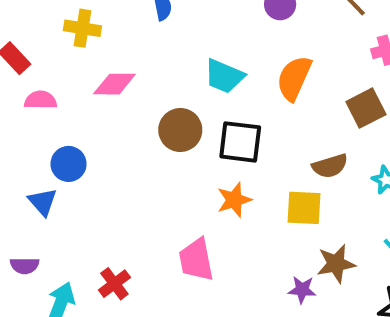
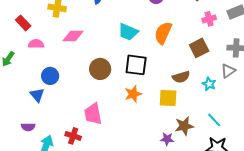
brown circle: (180, 130) -> (100, 69), moved
pink trapezoid: (196, 260) -> (93, 114), moved
red cross: (114, 284) -> (73, 136), turned -35

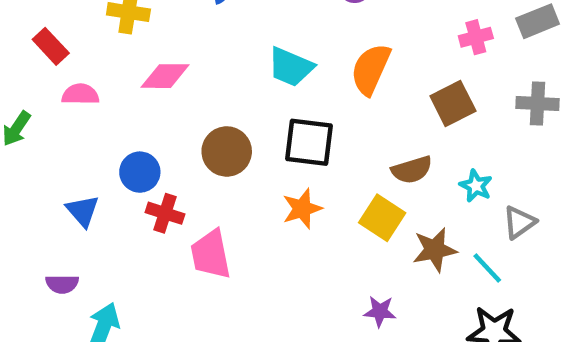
gray triangle: (228, 71) -> (519, 222), moved
blue circle: (50, 76) -> (140, 172), moved
yellow square: (168, 98) -> (382, 218), turned 30
brown star: (184, 126) -> (435, 250), moved
red cross: (73, 136) -> (165, 213), moved

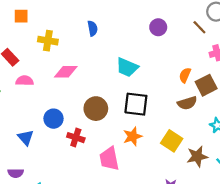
orange semicircle: (371, 69) -> (185, 75), moved, size x0.6
brown semicircle: (412, 170) -> (187, 103), moved
red cross: (165, 213) -> (76, 138), moved
pink trapezoid: (211, 254) -> (109, 159), moved

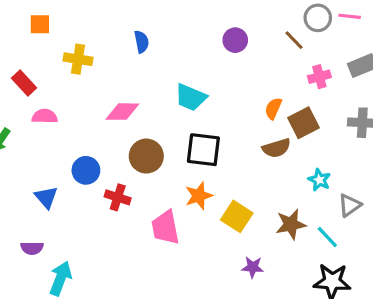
pink diamond: (66, 72) -> (122, 112), moved
yellow square: (172, 141) -> (237, 216), moved

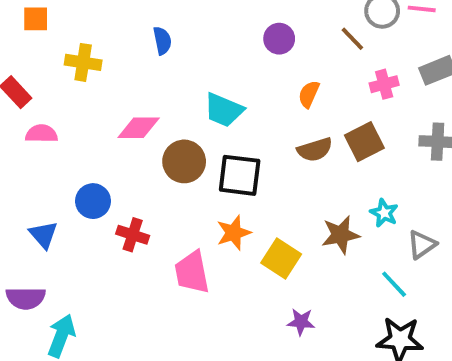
orange semicircle: (273, 108) -> (309, 94), moved
brown semicircle: (277, 148) -> (315, 150), moved
brown circle: (146, 156) -> (184, 161), moved
brown star: (291, 224) -> (341, 235), moved
purple semicircle: (32, 248) -> (26, 298), size x1.4

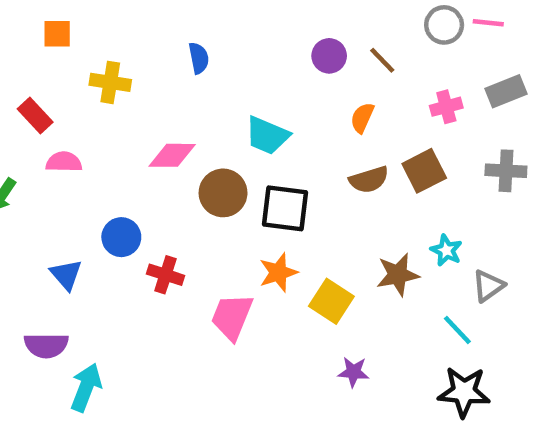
brown line: (352, 39) -> (382, 60), moved
pink trapezoid: (192, 272) -> (232, 317), turned 33

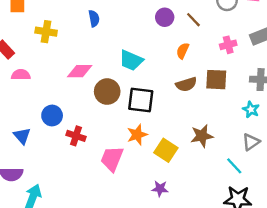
brown square: (424, 171) -> (216, 80), turned 30
cyan star: (446, 250) -> (251, 110), moved
purple star: (353, 372) -> (160, 189), moved

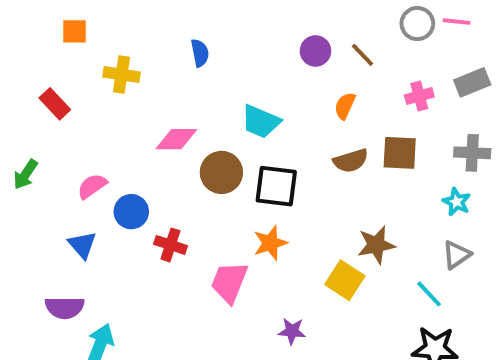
pink semicircle: (21, 75) -> (92, 186), moved, turned -36
yellow square: (166, 150) -> (345, 280), moved
purple star: (160, 189) -> (292, 331), moved

